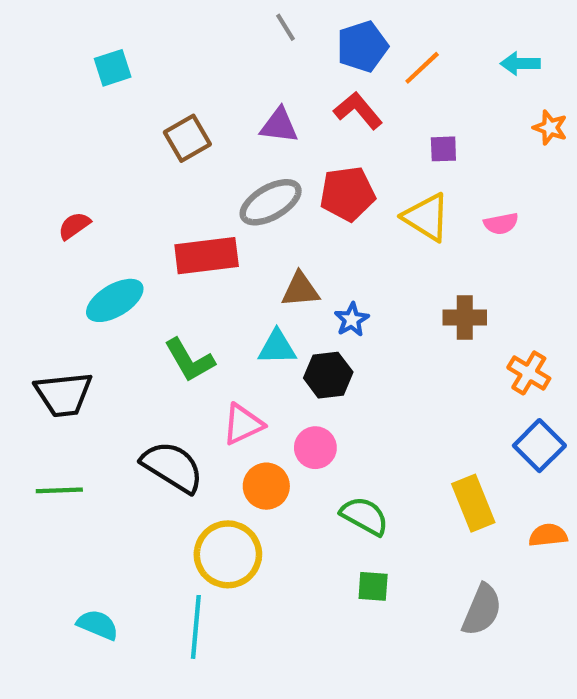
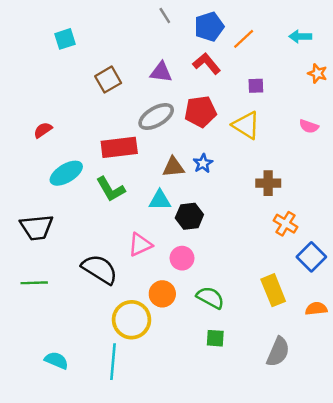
pink semicircle: (501, 224) -> (309, 126), moved, turned 30
blue star: (352, 320) -> (203, 163), moved
green L-shape: (189, 360) -> (111, 189), moved
orange cross: (529, 373) -> (285, 224), moved
orange circle: (266, 486) -> (162, 294), moved

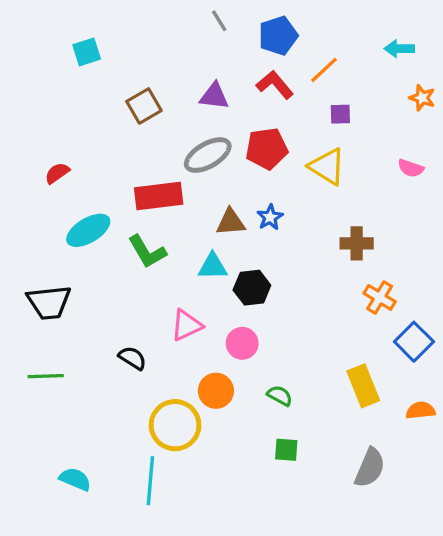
orange line: (244, 39) -> (324, 70), moved
black semicircle: (100, 269) -> (132, 358), size x0.6
green semicircle: (210, 298) -> (280, 396), size x0.7

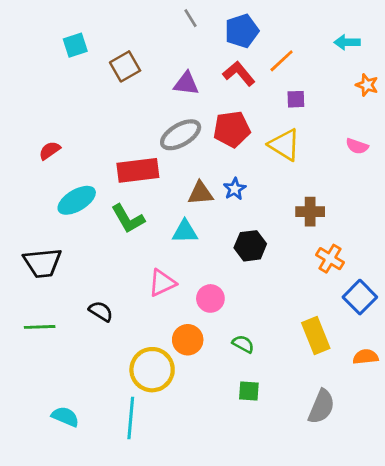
brown square: (144, 106) -> (125, 66), moved
black hexagon: (252, 288) -> (250, 246), moved
black semicircle: (132, 358) -> (101, 311), moved

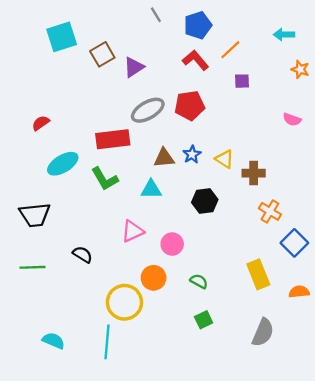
cyan square: (75, 45) -> (62, 37), size x1.5
purple triangle: (186, 84) -> (134, 67), moved, turned -40
yellow triangle: (284, 145) -> (225, 159), moved, size x0.7
green square: (249, 391) -> (204, 320), turned -30

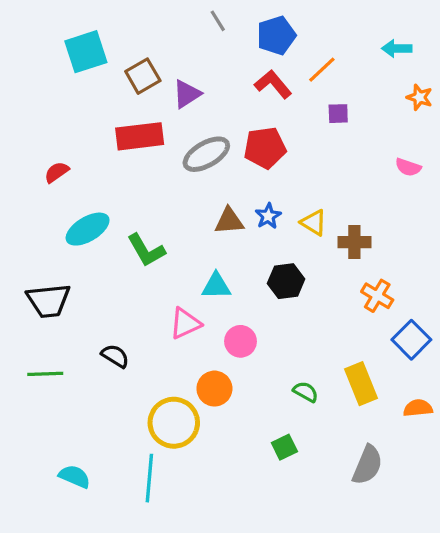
red rectangle: (113, 139) -> (140, 136), moved
cyan triangle: (151, 189) -> (216, 286), moved
green semicircle: (199, 281) -> (306, 392), moved

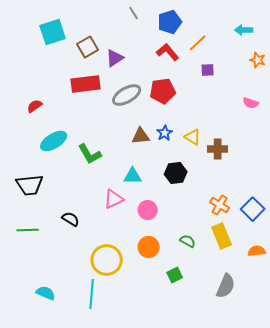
orange cross: (377, 296) -> (220, 205), moved
orange circle: (214, 389) -> (149, 247), moved

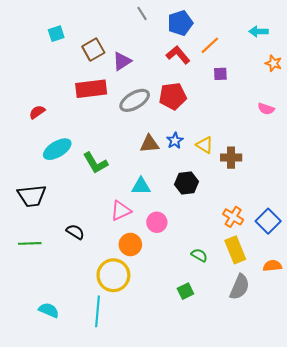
cyan square: (53, 32) -> (56, 34), size x0.6
orange circle: (149, 247) -> (130, 245), moved
gray semicircle: (226, 286) -> (240, 287), moved

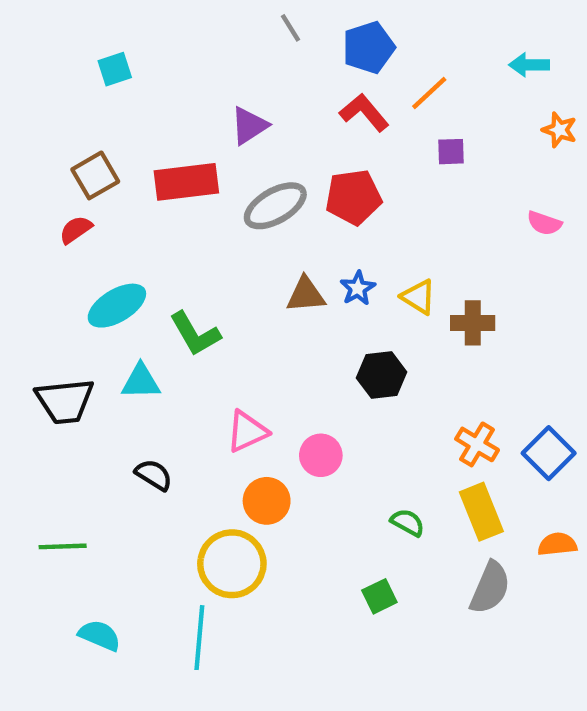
brown square: (93, 50) -> (95, 175), moved
cyan triangle: (141, 186) -> (141, 382), moved
green line: (30, 243) -> (63, 546), moved

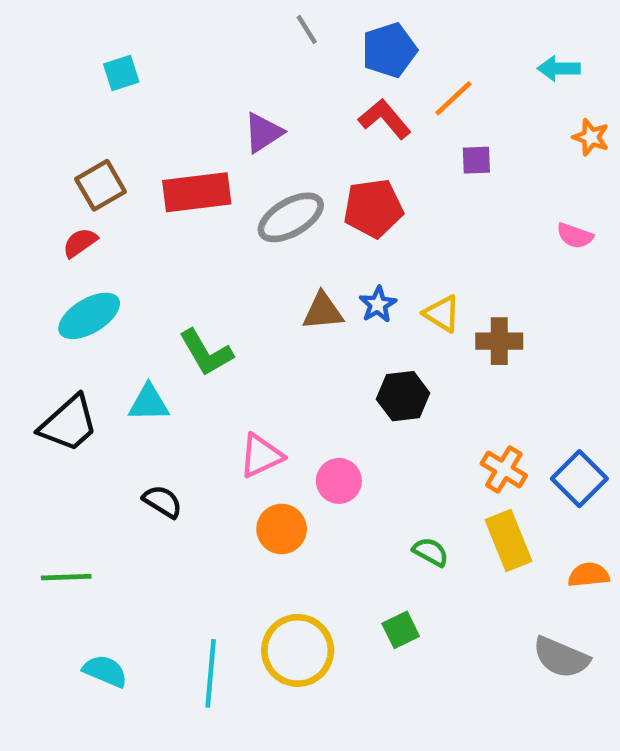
cyan ellipse: (117, 306) -> (89, 316), moved
black trapezoid: (65, 401) -> (68, 424), turned -36
yellow circle: (232, 564) -> (298, 650), moved
gray semicircle: (490, 588) -> (561, 657), moved, turned 90

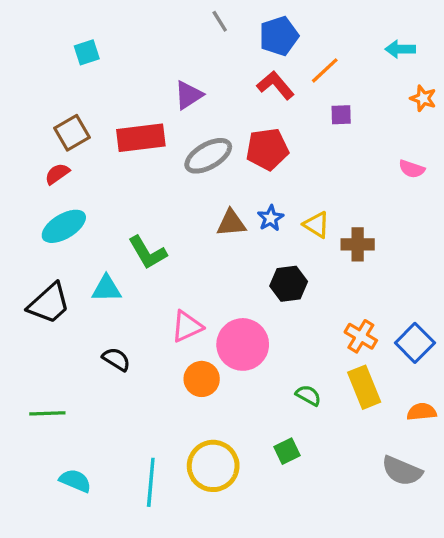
pink circle: (339, 481) -> (243, 344), size x1.6

